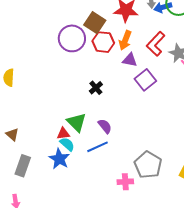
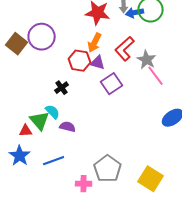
brown square: (95, 23) -> (17, 44), moved
red hexagon: (103, 42) -> (80, 61), moved
purple semicircle: (105, 126) -> (68, 127), turned -42
cyan semicircle: (67, 144) -> (53, 112), moved
blue line: (97, 147) -> (54, 161), moved

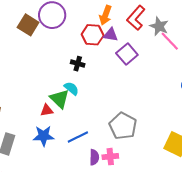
black cross: (62, 88) -> (78, 64), turned -32
purple semicircle: (68, 127) -> (94, 157), moved, turned 84
blue star: (20, 156) -> (44, 136), turned -30
gray pentagon: (108, 169) -> (123, 126), moved

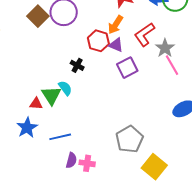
gray pentagon: (123, 126) -> (129, 139), moved
blue star: (44, 136) -> (27, 128), turned 30

